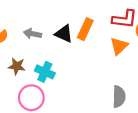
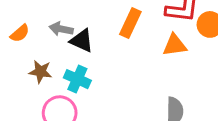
black triangle: (64, 34) -> (82, 41), moved
orange triangle: (119, 46) -> (175, 45), turned 36

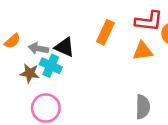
gray arrow: (61, 29) -> (38, 48), moved
cyan cross: (77, 79) -> (51, 66), moved

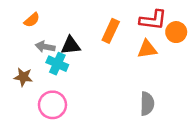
orange semicircle: (12, 41) -> (32, 20), moved
black triangle: (64, 47) -> (71, 45), turned -30
brown star: (30, 73) -> (23, 77), moved

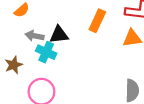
brown star: (23, 77) -> (14, 65), turned -30

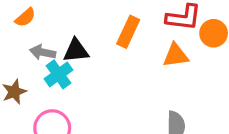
cyan cross: (46, 52) -> (59, 74), turned 30

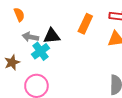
orange semicircle: (25, 17) -> (19, 15), turned -72

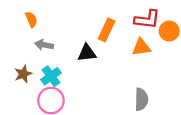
black triangle: (52, 36) -> (87, 53), moved
cyan cross: (41, 51) -> (51, 76), moved

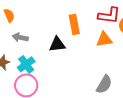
orange rectangle: (107, 30) -> (74, 24), turned -36
gray semicircle: (141, 99) -> (104, 84), turned 30

